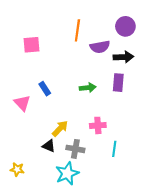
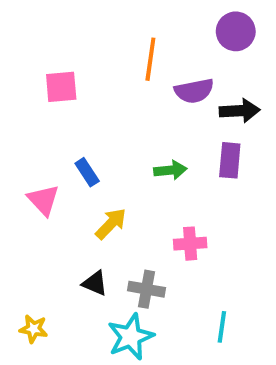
purple circle: (125, 26) -> (236, 31), moved
yellow arrow: (60, 129) -> (111, 224), moved
cyan line: (114, 149) -> (222, 327), moved

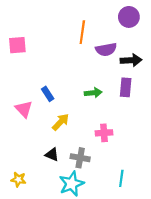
pink square: (61, 87) -> (17, 45), moved

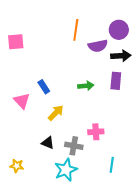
purple circle: (129, 17) -> (119, 30), moved
pink cross: (104, 133) -> (96, 132), moved

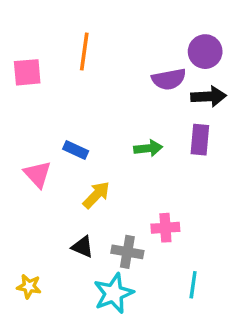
orange line: (76, 30) -> (84, 52), moved
blue rectangle: (44, 87) -> (76, 150), turned -32

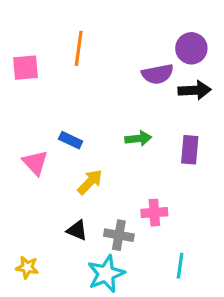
purple rectangle: (200, 140) -> (190, 150), moved

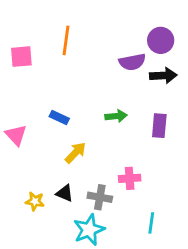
pink triangle: (35, 163) -> (16, 135), moved
yellow star: (27, 267) -> (35, 201), moved

